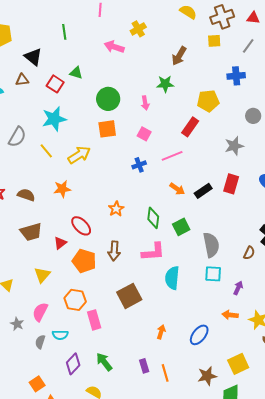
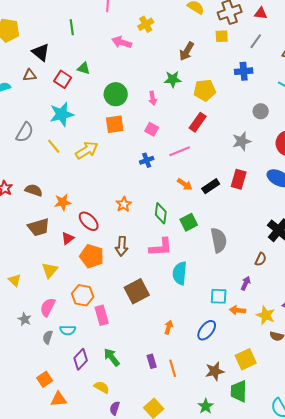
yellow pentagon: (208, 101) -> (205, 90), moved
orange star: (62, 189) -> (63, 202), moved
brown semicircle: (249, 253) -> (261, 259), moved
cyan square: (213, 274) -> (219, 296), moved

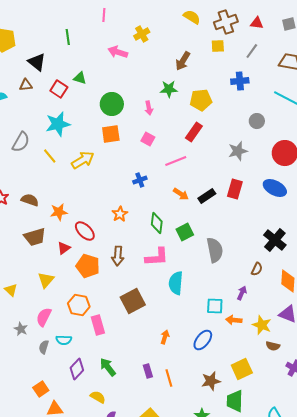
blue cross: (147, 160) -> (140, 180), moved

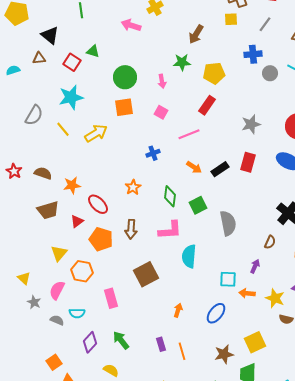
gray circle: (257, 121) -> (270, 73), moved
yellow triangle: (11, 290) -> (24, 278), moved
orange hexagon: (79, 305) -> (82, 271), moved
gray semicircle: (44, 347) -> (57, 320), turned 96

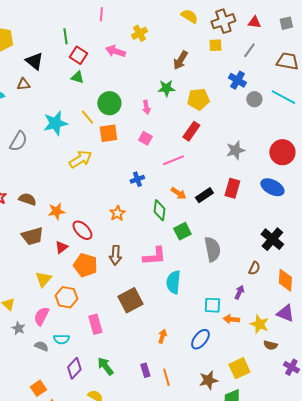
blue cross: (253, 54) -> (237, 80), turned 36
red square: (72, 62) -> (78, 55), moved
yellow line: (63, 129) -> (87, 117), moved
green diamond: (170, 196) -> (159, 210), moved

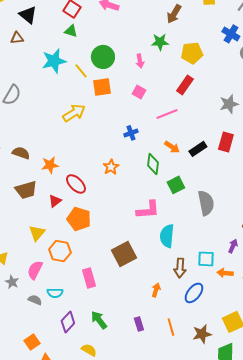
cyan star: (55, 123) -> (54, 61), moved
brown arrow: (115, 255) -> (180, 268), moved
orange line: (166, 377) -> (171, 327), moved

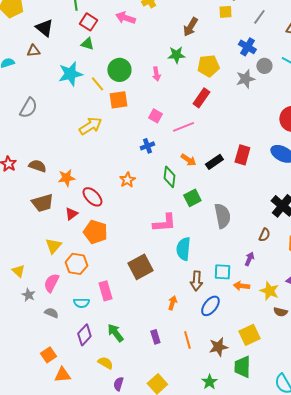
pink square: (139, 92) -> (155, 116), moved
gray star: (229, 104) -> (245, 79), moved
cyan semicircle: (55, 293) -> (81, 303), moved

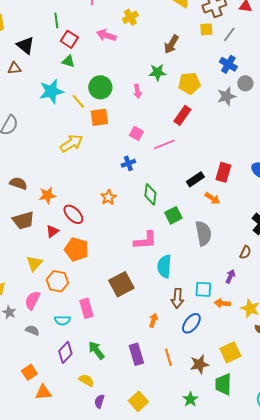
gray line: (259, 17) -> (229, 34), moved
orange arrow: (188, 160) -> (212, 198), moved
purple rectangle: (155, 337) -> (136, 354), size x1.5

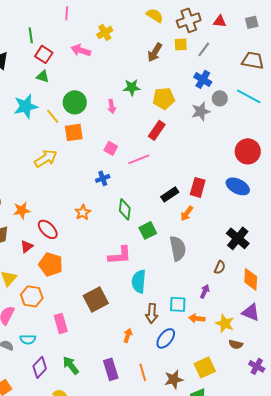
brown arrow: (171, 44) -> (155, 52), moved
orange arrow: (212, 198) -> (187, 213), turned 91
cyan semicircle: (62, 320) -> (28, 339), moved

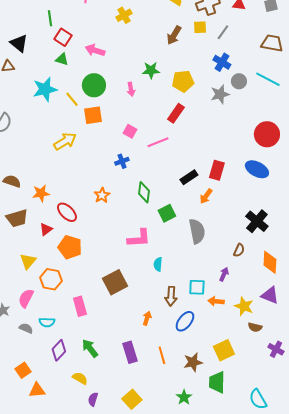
pink arrow: (81, 50) -> (95, 50), moved
cyan semicircle: (139, 281) -> (158, 264), size x0.6

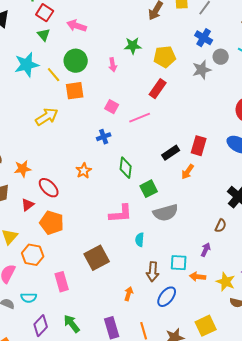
green triangle: (62, 59) -> (44, 35), turned 32
gray semicircle: (197, 231) -> (166, 213), moved, turned 85

